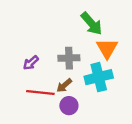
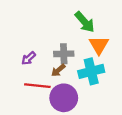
brown arrow: (64, 85) -> (58, 70), moved
purple circle: (69, 106) -> (64, 98), size x1.6

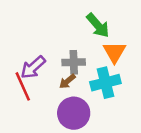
purple arrow: (29, 58) -> (33, 67), size x1.5
red line: (37, 86) -> (23, 86), moved, turned 60

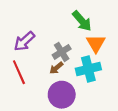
gray cross: (74, 62) -> (62, 52), turned -30
purple arrow: (33, 67) -> (24, 41), moved

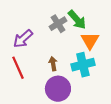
gray cross: (62, 52) -> (58, 24), moved
brown arrow: (56, 68) -> (53, 64), turned 120

